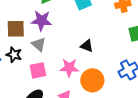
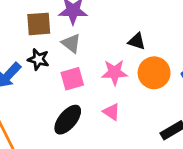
orange circle: (92, 80) -> (154, 73), moved

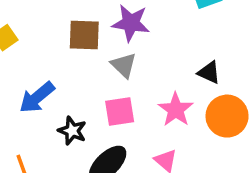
black star: (38, 59) -> (72, 131), moved
pink star: (115, 72) -> (176, 110), turned 30

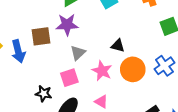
gray triangle: (124, 65) -> (78, 53), moved, turned 42
blue arrow: (37, 97) -> (18, 51), moved, turned -55

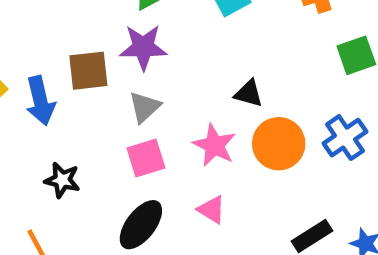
gray triangle: (78, 53) -> (145, 107), moved
black star: (44, 94) -> (62, 180), moved

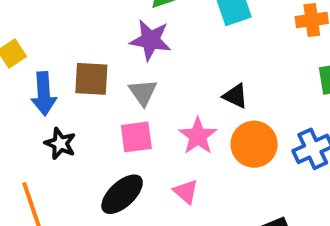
brown square: (88, 71) -> (91, 79), moved
blue arrow: (40, 101) -> (44, 94), moved
gray triangle: (145, 107) -> (143, 92), turned -32

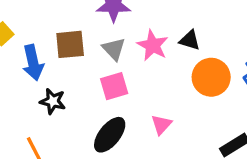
pink star: (198, 136) -> (153, 45), moved
pink triangle: (186, 192) -> (161, 125), turned 40

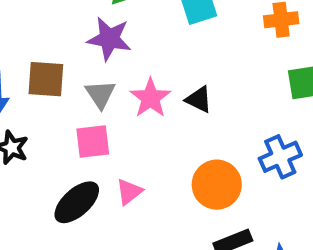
orange circle: (211, 77) -> (217, 185), moved
pink triangle: (161, 125) -> (129, 192), moved

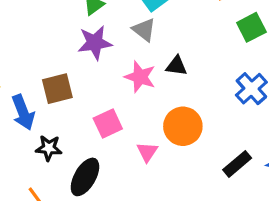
gray triangle: (100, 94) -> (144, 30), moved
orange circle: (217, 185) -> (183, 126), moved
black ellipse: (77, 202) -> (85, 177), moved

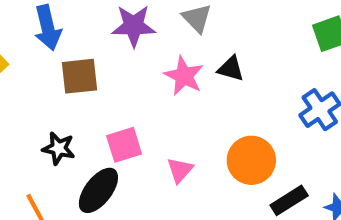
blue arrow: (23, 112) -> (48, 28), moved
pink square: (108, 123) -> (124, 145), moved
orange circle: (183, 126) -> (251, 160), moved

